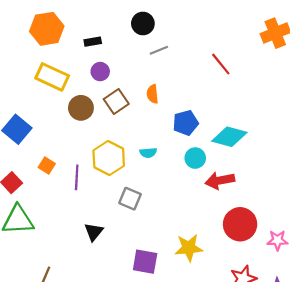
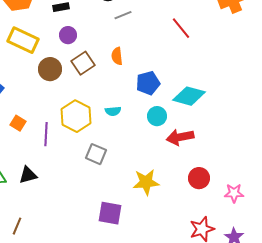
red circle: (240, 224) -> (199, 178), size x0.7
black triangle: (94, 232) -> (28, 175), moved, turned 36
yellow star: (189, 248) -> (146, 182), moved

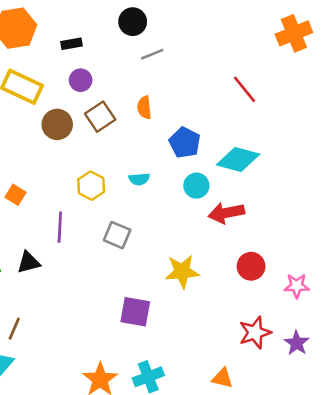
red line: (181, 28) -> (245, 89), moved
blue pentagon: (148, 83) -> (185, 143), turned -30
yellow hexagon: (76, 116) -> (91, 186), size x0.7
purple line: (46, 134) -> (60, 227), moved

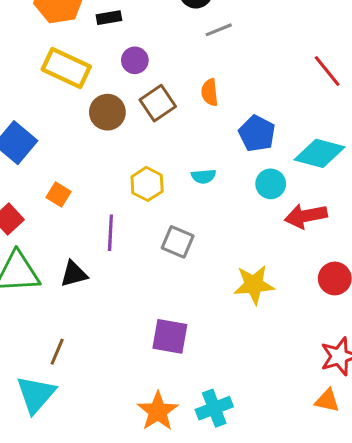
black rectangle: (71, 44) -> (109, 18), moved
purple square: (135, 312) -> (170, 336), moved
orange triangle: (222, 378) -> (327, 401), moved

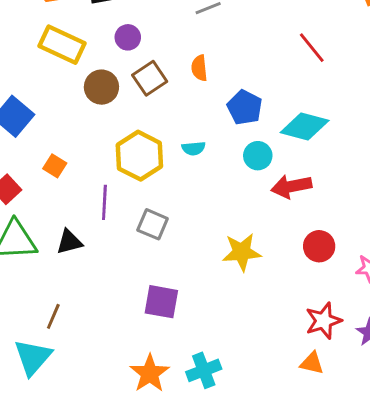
yellow hexagon: (147, 184) -> (139, 156), size x1.5
gray square: (178, 242) -> (153, 224), moved

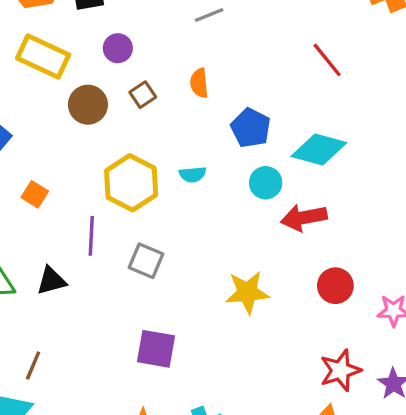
brown square: (150, 78) -> (143, 95), size x0.7

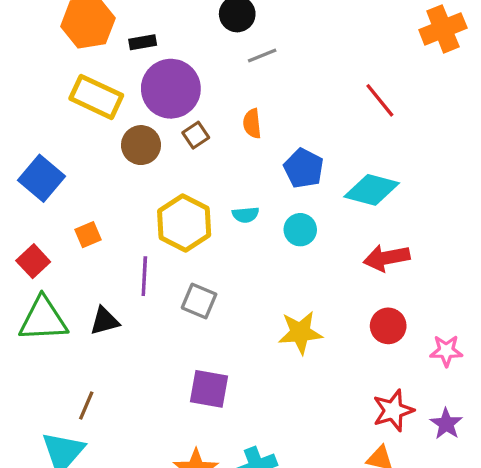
purple circle: (118, 48) -> (171, 89), size x2.0
cyan circle: (266, 183) -> (300, 230), moved
orange square: (35, 194) -> (88, 235), turned 35
red arrow: (304, 218) -> (387, 258), moved

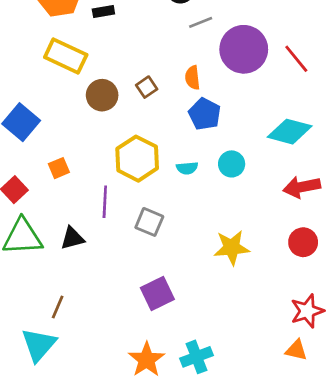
purple circle: (171, 89) -> (244, 49), moved
blue pentagon: (304, 168) -> (205, 114), moved
cyan semicircle: (246, 215) -> (187, 168), moved
purple square: (209, 389) -> (157, 293), turned -36

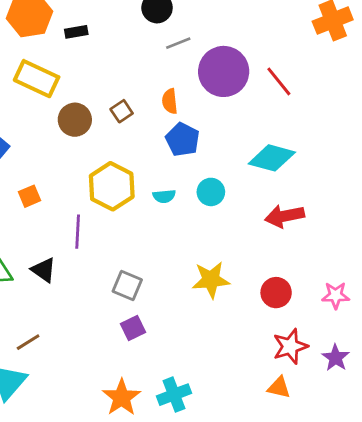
gray square: (149, 222) -> (127, 285), moved
black triangle: (72, 238) -> (44, 270), turned 50
red circle: (303, 242) -> (276, 293), moved
purple square: (157, 293) -> (133, 328), size x0.7
brown line: (58, 307) -> (28, 342), turned 35

